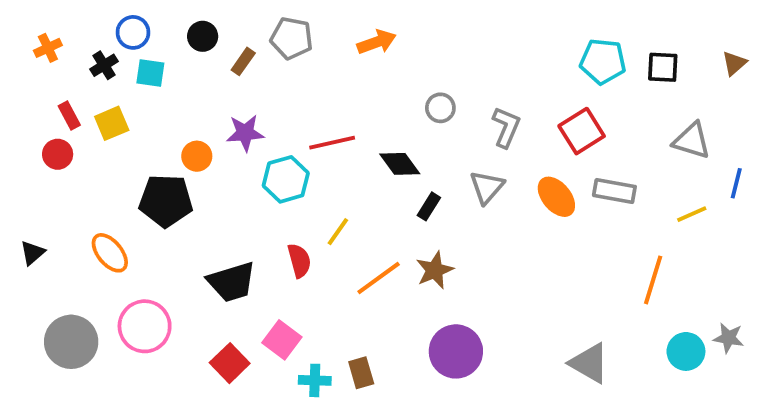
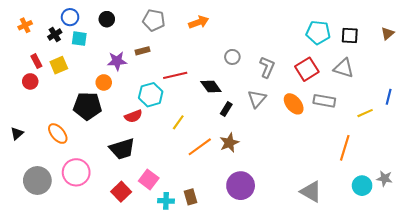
brown rectangle: (243, 61) -> (143, 51), moved, turned 40
purple star: (245, 133) -> (117, 61), moved
gray triangle: (692, 141) -> (344, 68), moved
red semicircle: (299, 261) -> (133, 116), moved, turned 84

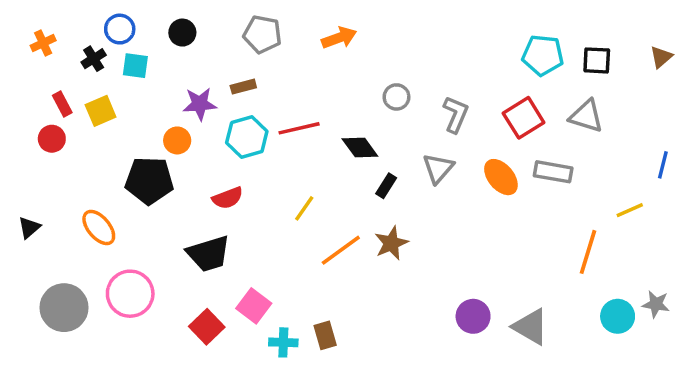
cyan hexagon: (151, 95) -> (247, 137), moved
yellow line: (365, 113) -> (630, 210), moved
purple circle: (241, 186) -> (473, 316), moved, size x0.7

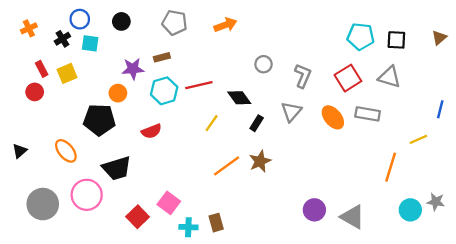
yellow line: (304, 208) -> (212, 123), moved
black trapezoid: (208, 254) -> (117, 168), moved

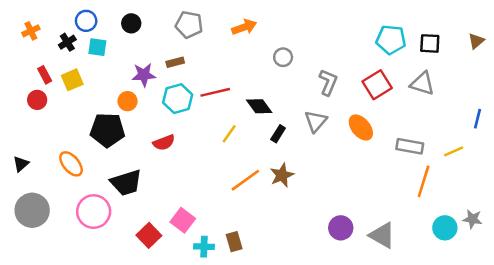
gray circle: (264, 64) -> (283, 57), moved
gray rectangle: (368, 114) -> (410, 146), moved
gray circle: (43, 204) -> (32, 210), moved

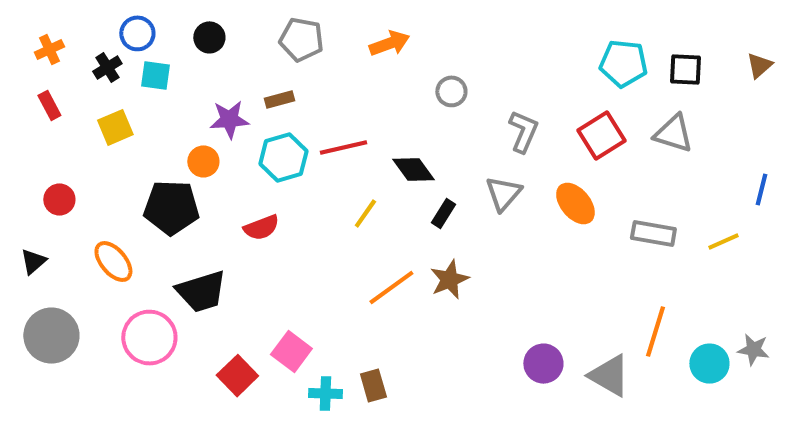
red rectangle: (45, 75) -> (49, 105), moved
red circle: (37, 100) -> (59, 199), moved
orange line: (424, 181) -> (655, 332), moved

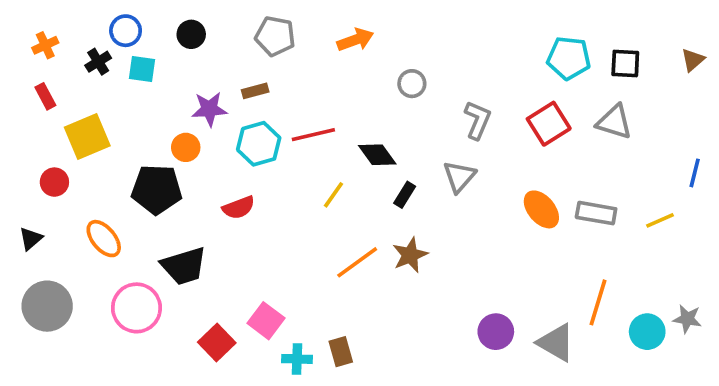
yellow square: (115, 127) -> (87, 136), moved, size x1.4
orange ellipse: (575, 203) -> (541, 209), moved

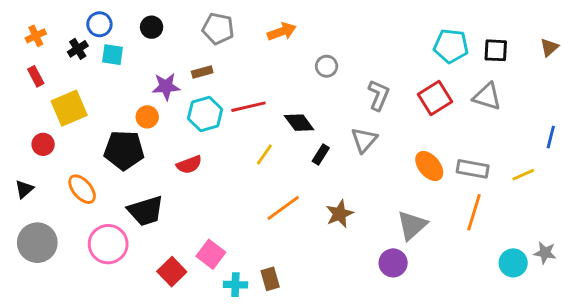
brown star: (410, 255) -> (340, 214), moved
orange line: (598, 302) -> (474, 212), moved
gray triangle: (556, 343) -> (412, 225), moved, turned 48

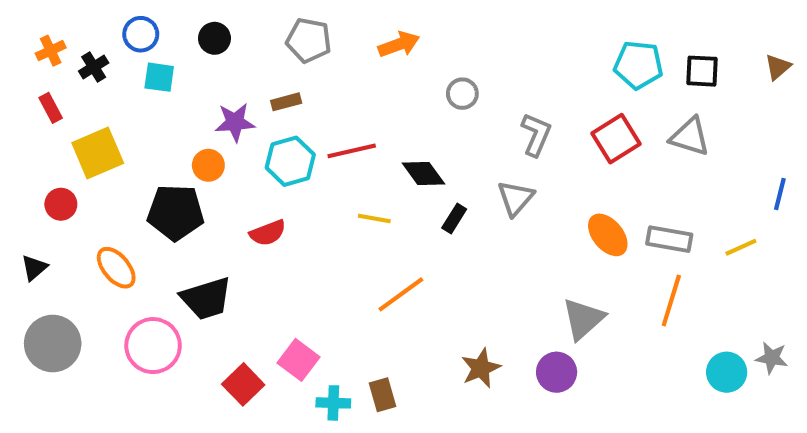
black cross: (78, 49) -> (94, 67), moved
yellow line: (264, 154) -> (374, 219), turned 65
brown star: (340, 214) -> (481, 368), moved

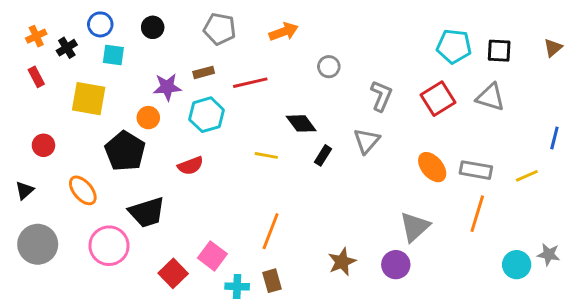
red line: (352, 151) -> (250, 83), moved
yellow square: (98, 153) -> (89, 99), moved, turned 33
black pentagon: (176, 212) -> (125, 151), turned 30
orange line: (401, 294) -> (271, 231), moved, turned -33

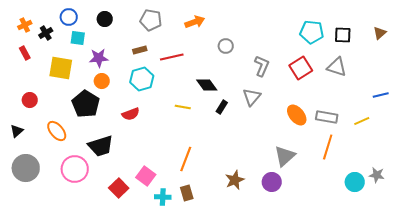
purple star: (167, 87) -> (99, 58), moved
blue line: (554, 138) -> (381, 95), turned 63

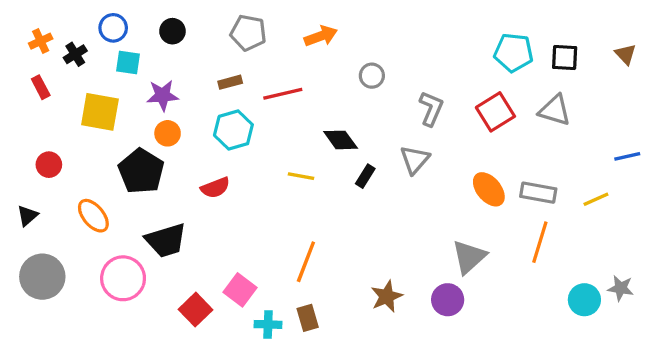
brown triangle: (380, 33) -> (626, 54), turned -32

